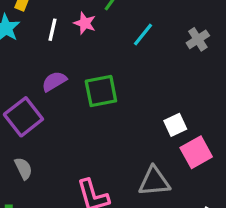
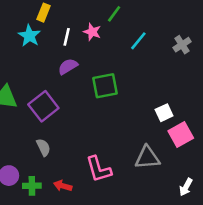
purple semicircle: (54, 81) -> (68, 66), moved

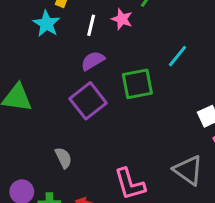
cyan line: (138, 41) -> (177, 56), moved
purple square: (43, 106) -> (88, 101), moved
gray triangle: (147, 158) -> (188, 170), turned 40

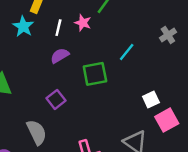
purple square: (88, 101) -> (56, 99), moved, size x0.7
gray semicircle: (63, 158) -> (37, 132), size x1.5

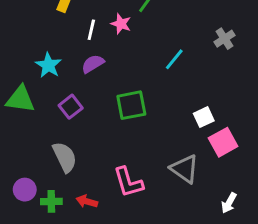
cyan star: (23, 26) -> (48, 65), moved
green square: (95, 74) -> (131, 105), moved
purple square: (56, 99) -> (71, 107), moved

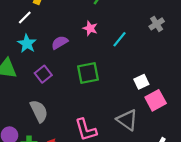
pink star: (121, 24) -> (90, 28), moved
white line: (91, 30) -> (25, 17), moved, turned 32

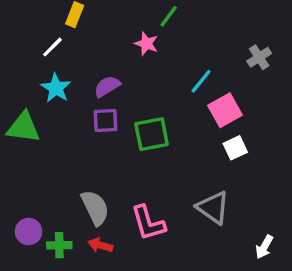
pink star: (90, 28) -> (146, 44), moved
purple square: (43, 74) -> (105, 121), moved, turned 35
pink square: (156, 100) -> (225, 110), moved
gray semicircle: (39, 111) -> (95, 208), moved

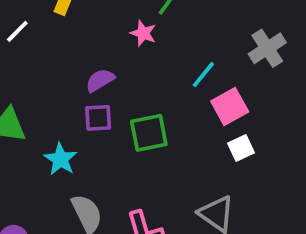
white line: (52, 47) -> (17, 31), moved
gray cross: (259, 57) -> (267, 48), size x1.4
cyan star: (56, 88) -> (61, 159), moved

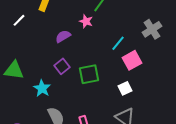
purple semicircle: (100, 80) -> (63, 36), moved
purple square: (98, 118) -> (62, 66), turned -35
white square: (241, 148) -> (125, 88), moved

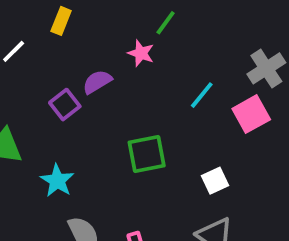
pink square: (132, 60) -> (251, 114), moved
purple square: (62, 66) -> (65, 105), moved

